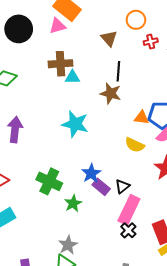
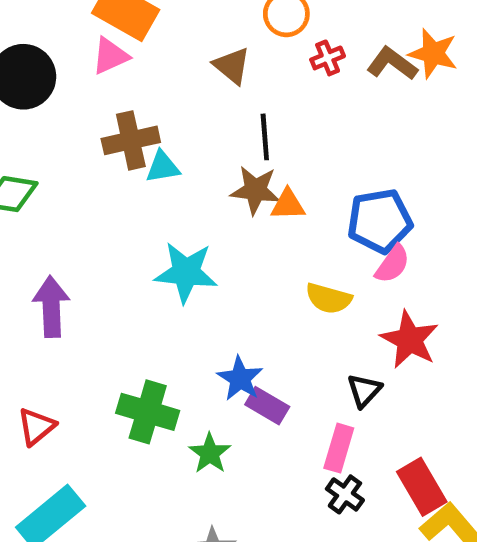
orange triangle: (142, 118) -> (288, 205), moved
black triangle: (122, 186) -> (364, 390), moved
pink rectangle: (129, 210) -> (339, 448), size x0.7

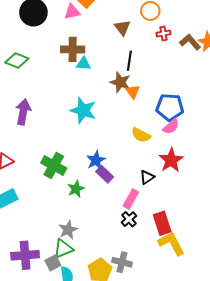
orange triangle: (288, 205) -> (133, 92), turned 42

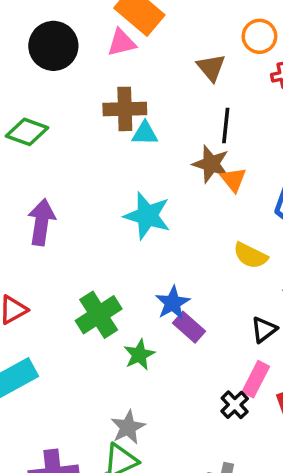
green cross: (54, 165) -> (99, 315), turned 30
pink rectangle: (131, 199) -> (256, 379), moved

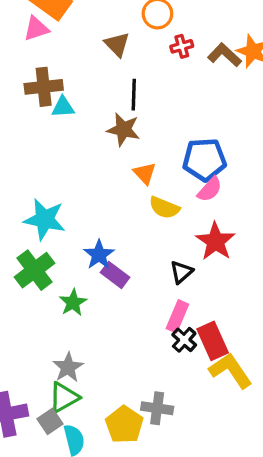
orange triangle: (233, 180) -> (145, 173), moved
cyan star: (147, 216) -> (45, 219), moved
black cross: (235, 405) -> (184, 340), moved

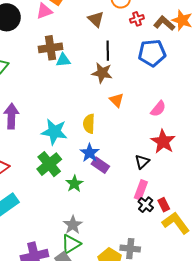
blue pentagon: (204, 160) -> (152, 53), moved
yellow semicircle: (164, 208) -> (89, 124), moved, turned 72
red rectangle: (213, 341) -> (164, 205), size x0.6

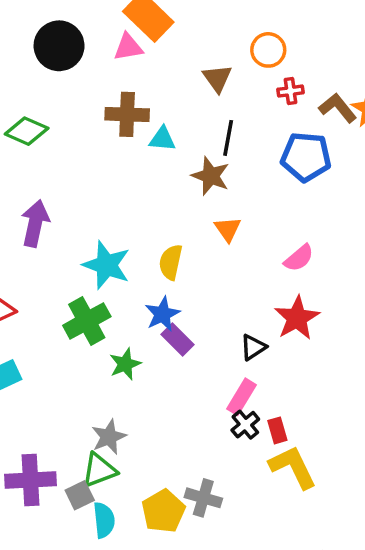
cyan triangle: (63, 60) -> (162, 139), moved

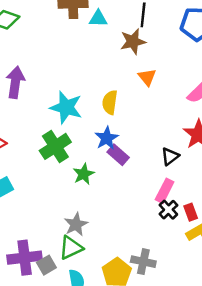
brown star: (211, 176) -> (133, 42), turned -30
gray square: (80, 495) -> (46, 265), moved

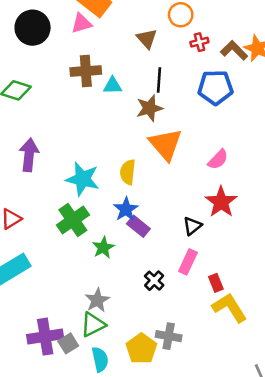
orange triangle: (147, 77) -> (166, 144), size x1.8
black cross: (168, 210) -> (154, 281), moved

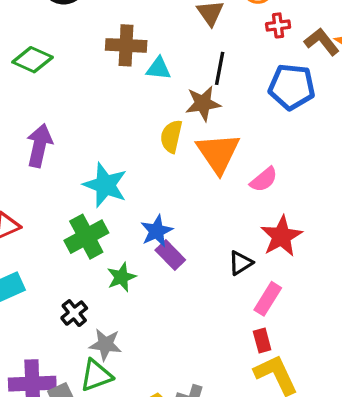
pink semicircle: (218, 159) -> (264, 180), moved
yellow semicircle: (128, 172) -> (171, 136), moved
pink rectangle: (188, 262) -> (268, 299), moved
black cross: (154, 281) -> (74, 313), moved
gray star: (97, 300) -> (105, 344), turned 30

